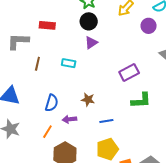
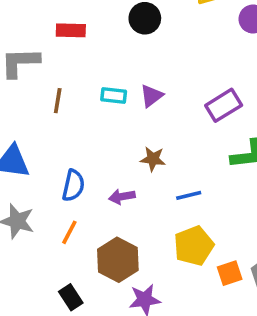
purple triangle: (91, 43) -> (151, 96), moved
blue semicircle: (52, 103) -> (73, 185), moved
orange line: (47, 132) -> (69, 232), moved

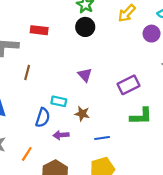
cyan rectangle: (114, 96) -> (59, 101), moved
purple triangle: (151, 96) -> (85, 75), turned -40
blue semicircle: (73, 185) -> (43, 118), moved

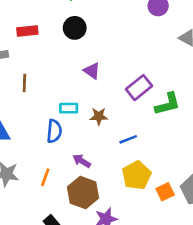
black circle: (85, 27) -> (75, 28), moved
purple rectangle: (129, 85) -> (139, 88), moved
purple arrow: (61, 135) -> (82, 161), moved, turned 48

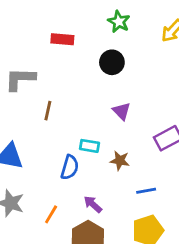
red rectangle: (27, 31) -> (62, 39), moved

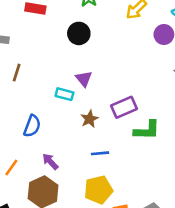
cyan rectangle: (90, 146) -> (64, 94), moved
brown star: (120, 161) -> (89, 119), moved, turned 30

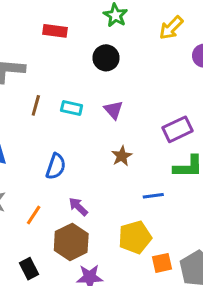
cyan rectangle: (64, 94) -> (72, 108), moved
purple rectangle: (124, 107) -> (177, 129), moved
blue line: (100, 153) -> (153, 196), moved

